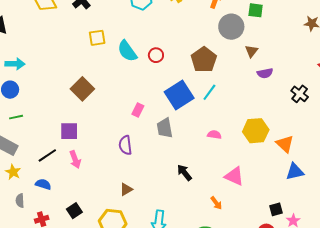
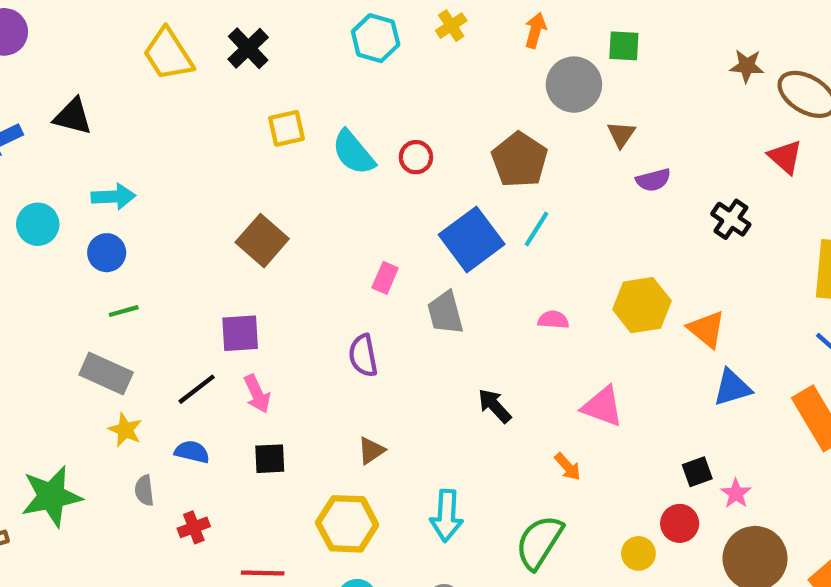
black square: (74, 211) -> (270, 459), moved, turned 35

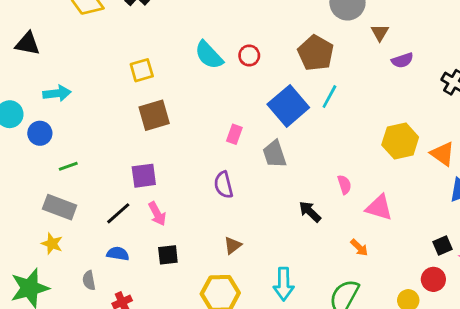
yellow square: (287, 128) -> (142, 70), moved
brown square: (262, 241) -> (154, 115), turned 36
blue circle: (107, 253) -> (40, 133), moved
pink semicircle: (553, 320) -> (344, 185), moved, turned 72
yellow star: (125, 430) -> (52, 244), moved

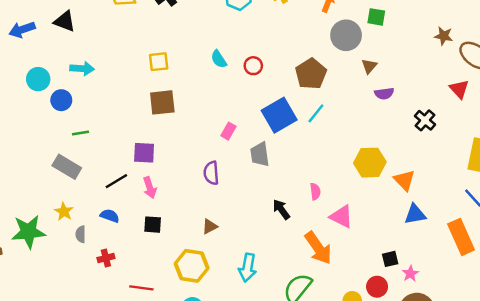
cyan semicircle: (209, 55) -> (219, 59), size x0.7
yellow star: (52, 244) -> (64, 212), moved
orange arrow: (359, 248) -> (318, 248), size x2.0

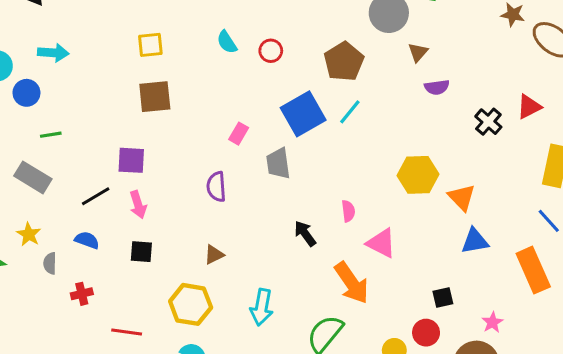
red triangle: (459, 89) -> (529, 107), moved, turned 45
pink star: (410, 274) -> (492, 322), moved

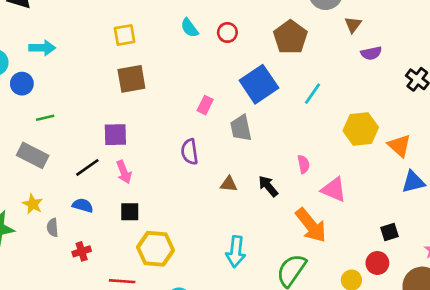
cyan line: (350, 112) -> (312, 94), moved
brown triangle: (214, 255) -> (229, 184), moved, turned 36
yellow hexagon: (191, 304) -> (156, 249), moved

